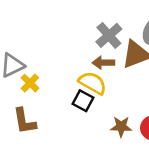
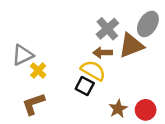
brown L-shape: (24, 121) -> (33, 104), turned 80
brown star: (121, 127) -> (118, 109), turned -30

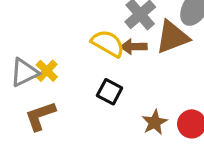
gray triangle: (23, 55) -> (24, 72), moved
yellow semicircle: (93, 71) -> (108, 43), moved

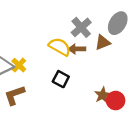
brown triangle: (172, 37) -> (103, 42), size x0.7
brown star: (155, 122) -> (103, 95), moved

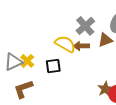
black square: (61, 79) -> (53, 66), moved, turned -35

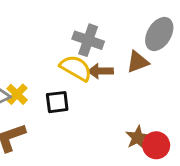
gray cross: (85, 26) -> (88, 40), moved, turned -30

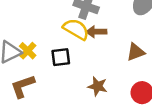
brown triangle: (138, 62) -> (136, 52), moved
brown star: (138, 138) -> (98, 86), moved, turned -30

